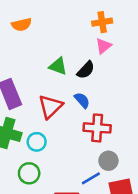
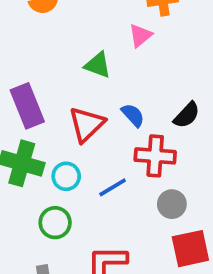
pink triangle: (103, 46) -> (140, 35), moved
black semicircle: (86, 70) -> (187, 115), moved
blue line: (91, 178) -> (113, 187), moved

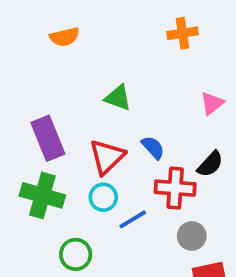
pink triangle: (140, 35) -> (212, 103), moved
black semicircle: (187, 115) -> (210, 164), moved
cyan circle: (66, 176) -> (103, 197), moved

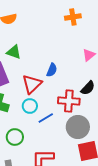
green triangle: (118, 98) -> (14, 52), moved
blue semicircle: (153, 147) -> (52, 70), moved, turned 64
gray circle: (192, 236) -> (78, 127), size x1.5

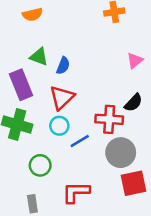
blue semicircle: (52, 70) -> (63, 66), moved

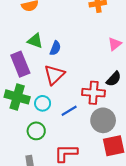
cyan circle: (59, 126) -> (43, 103), moved

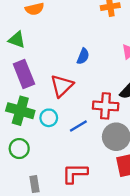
green triangle: (35, 41) -> (17, 40), moved
blue semicircle: (55, 48) -> (83, 56), moved
green circle: (36, 131) -> (19, 149), moved

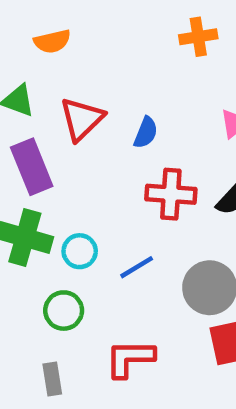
red triangle: (62, 86) -> (82, 119), moved
red cross: (106, 106) -> (171, 194), moved
green circle: (19, 149) -> (64, 311), moved

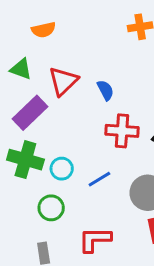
blue semicircle: (146, 133) -> (105, 90), turned -50
purple rectangle: (32, 167) -> (30, 113), turned 68

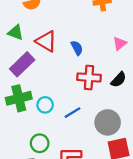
red triangle: (63, 81) -> (46, 41), turned -45
green cross: (25, 160) -> (19, 98), turned -30
green circle: (51, 208) -> (40, 143), moved

